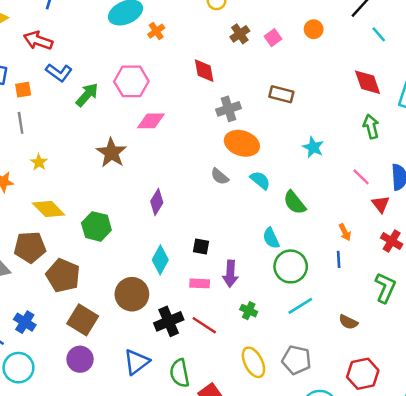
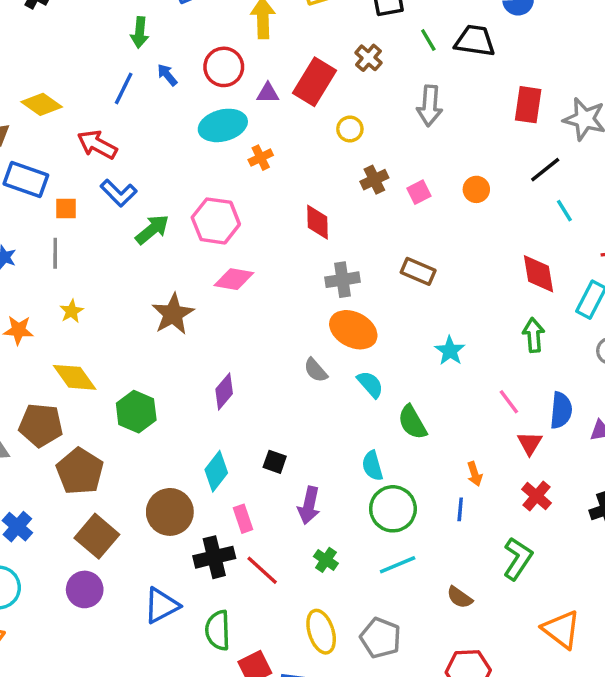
pink rectangle: (200, 283) -> (243, 519), moved, turned 60

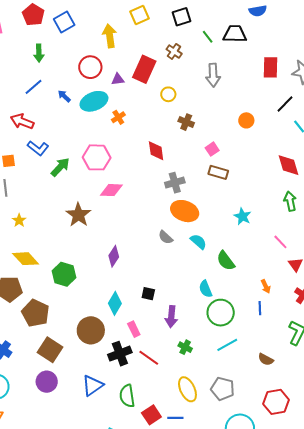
blue arrow: (167, 75) -> (64, 96), moved
blue line: (124, 88) -> (33, 87), turned 30
brown cross: (374, 180) -> (186, 122), turned -35
pink square: (419, 192) -> (212, 149), moved

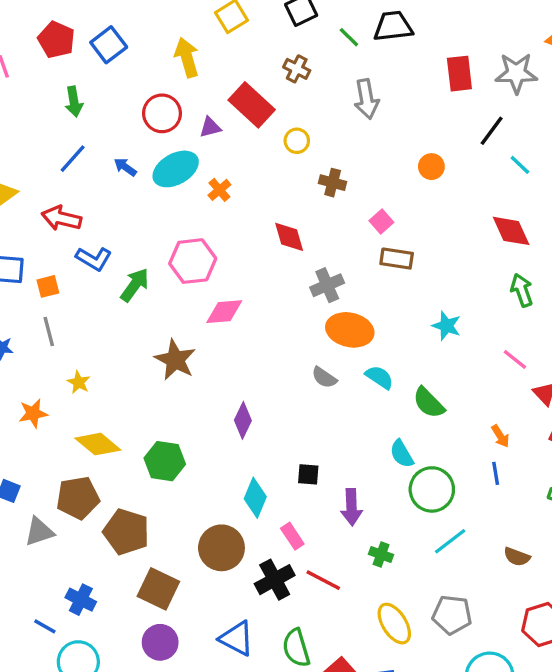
red rectangle: (144, 69) -> (252, 105), turned -64
blue triangle: (93, 385) -> (237, 638), turned -50

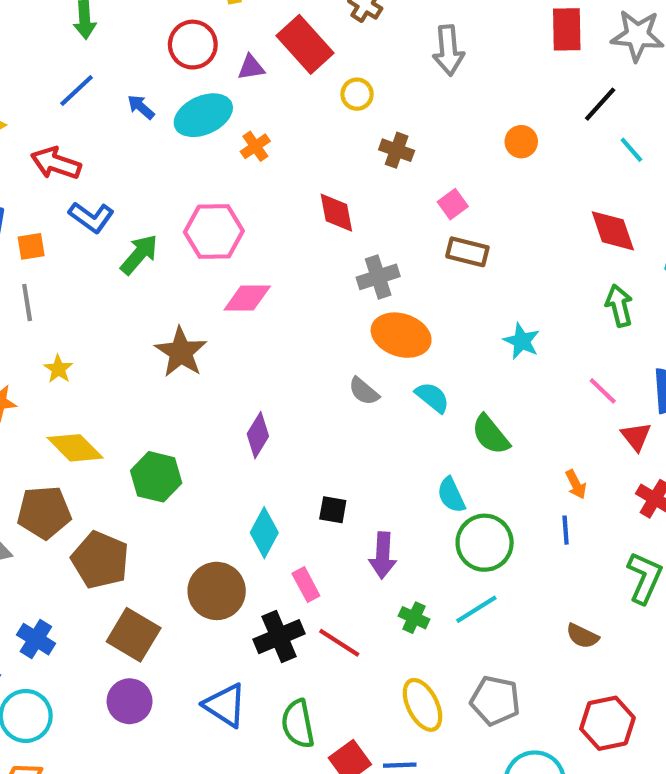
cyan line: (450, 541) -> (476, 609), moved

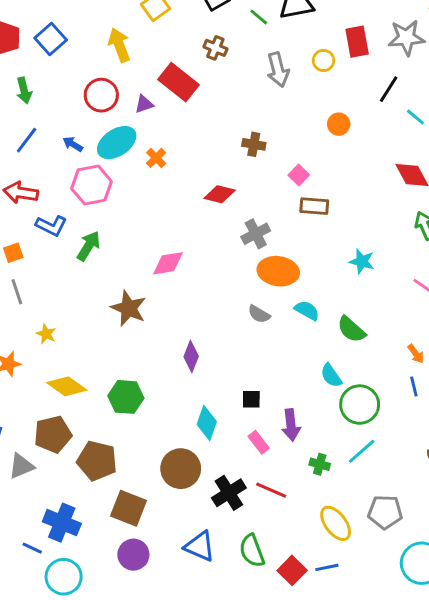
yellow circle: (357, 94) -> (323, 60), moved
red diamond: (336, 213) -> (220, 194), turned -56
pink hexagon: (214, 232) -> (92, 185), moved
pink rectangle: (306, 585) -> (259, 442), moved
blue cross: (36, 639) -> (62, 523), size x1.4

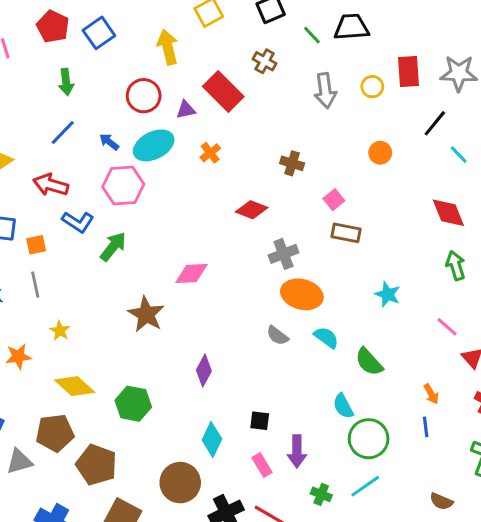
orange cross: (156, 158) -> (210, 153), moved

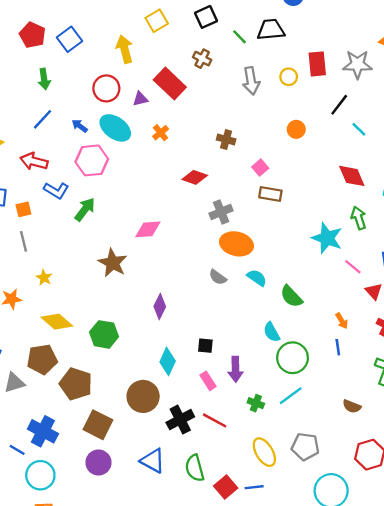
cyan ellipse: (154, 145) -> (115, 128), turned 64
cyan star: (388, 294) -> (327, 238), moved, size x1.5

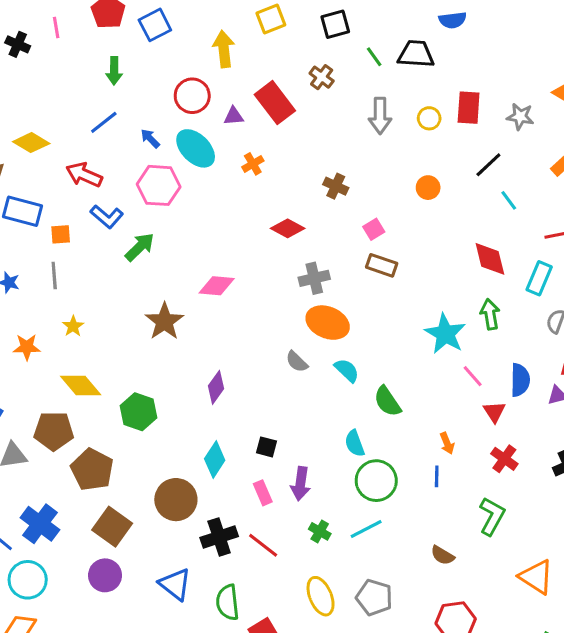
gray star: (357, 64) -> (520, 117), size x0.7

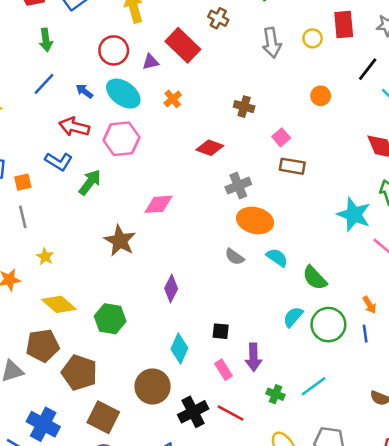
red arrow: (84, 175) -> (74, 127), moved
pink hexagon: (159, 185) -> (121, 139), moved
cyan semicircle: (355, 443) -> (293, 317), turned 70
green circle: (376, 481) -> (328, 325), moved

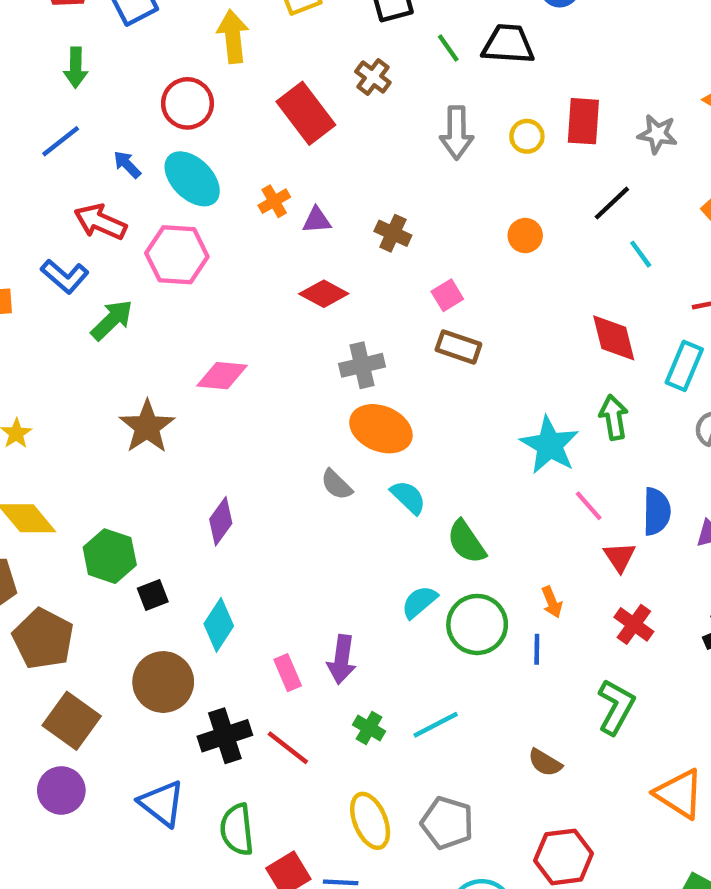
purple triangle: (151, 62) -> (317, 220), moved
black square: (221, 331) -> (153, 595), moved, turned -36

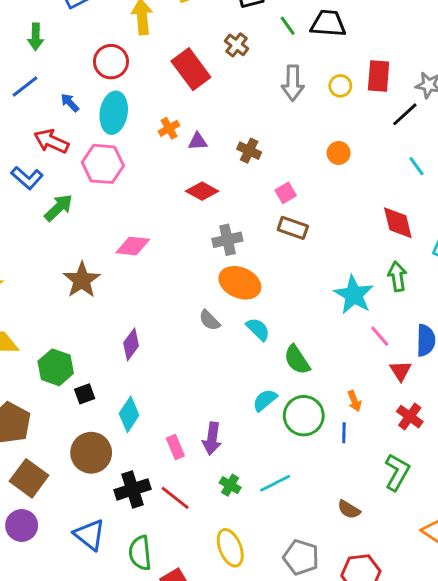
cyan ellipse: (192, 179) -> (114, 113), turned 54
black line: (612, 203) -> (405, 114), moved
gray pentagon: (447, 823) -> (301, 557), moved

